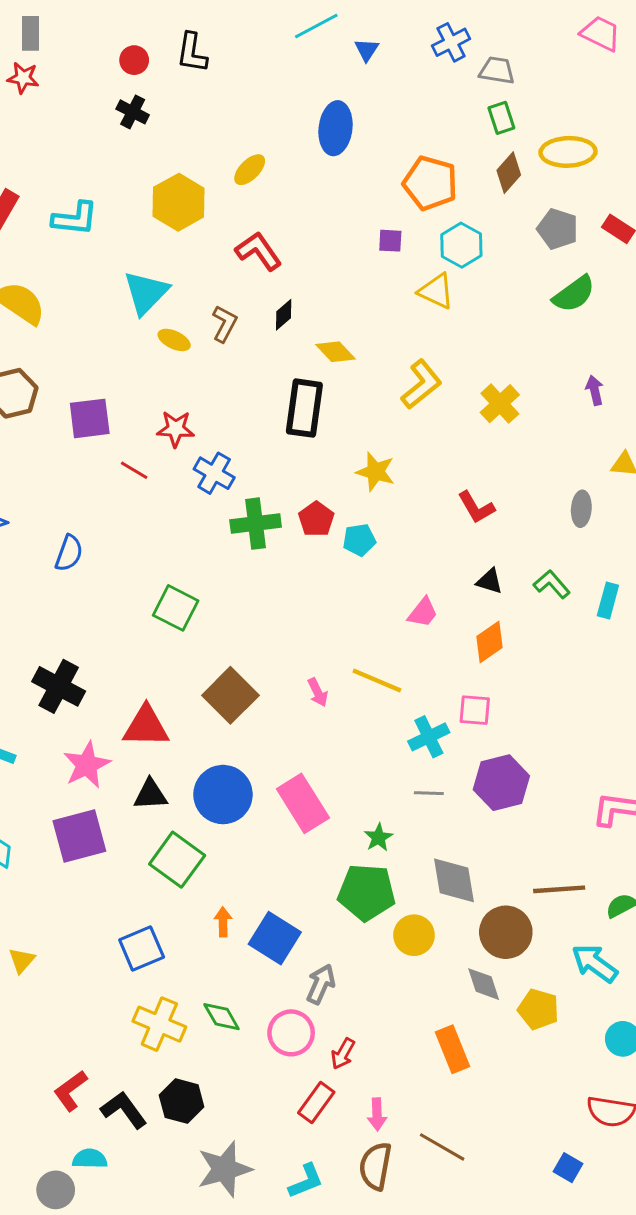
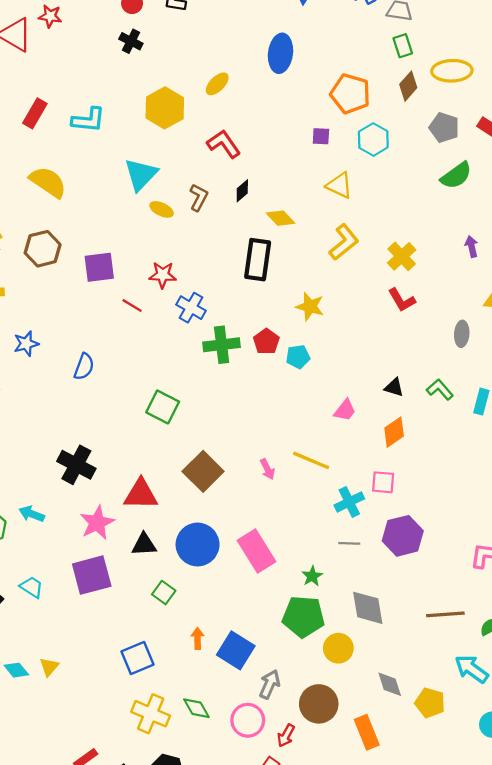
yellow triangle: (436, 291) -> (339, 185), moved
red L-shape: (476, 507) -> (402, 300), moved
green square: (177, 860) -> (164, 593), size x0.6
brown circle: (506, 932) -> (319, 704), moved

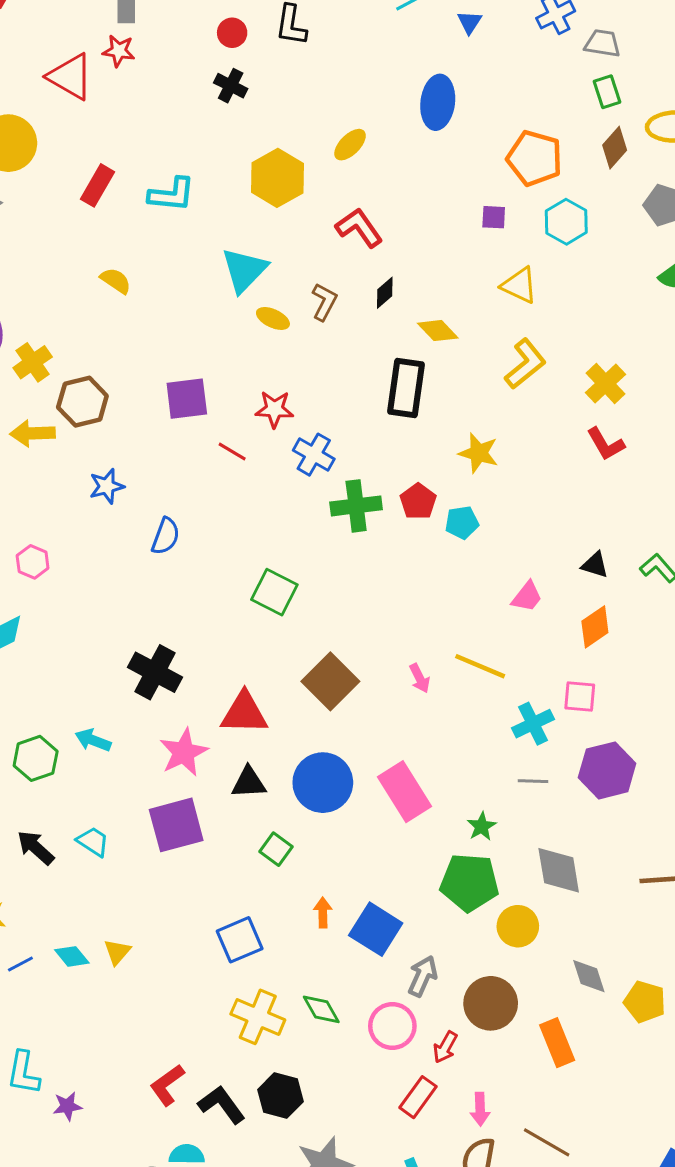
yellow semicircle: (48, 182) -> (116, 281), size x0.6
brown hexagon: (43, 249) -> (82, 402), moved
blue star: (26, 344) -> (107, 486), moved

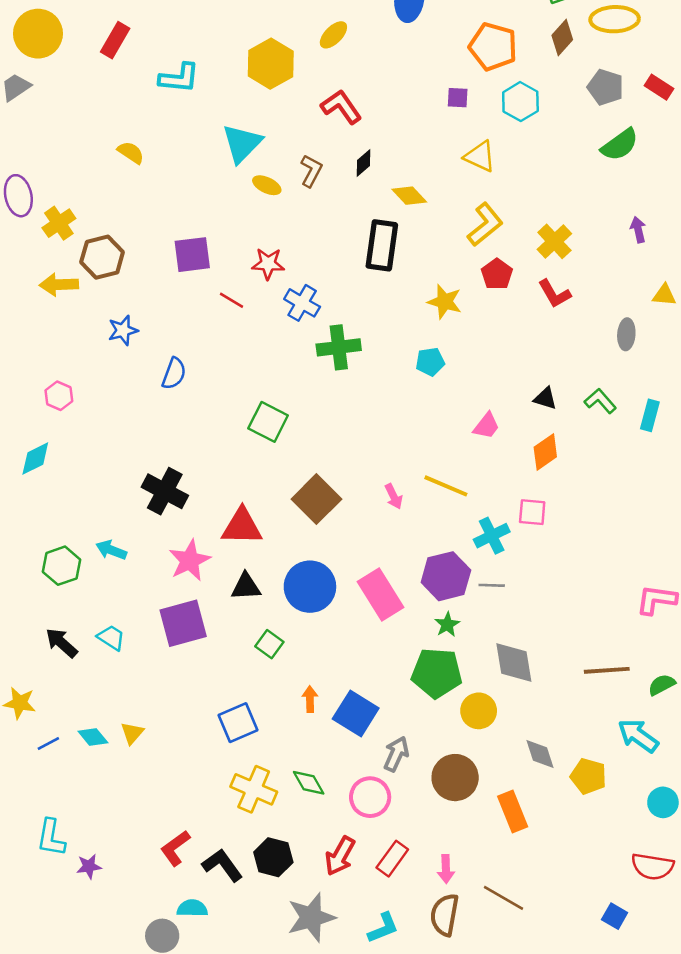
red rectangle: (98, 185) -> (115, 40), moved
red pentagon: (418, 501) -> (497, 274), moved
purple hexagon: (607, 770) -> (446, 576), moved
red arrow: (445, 1047) -> (340, 856), moved, size x1.4

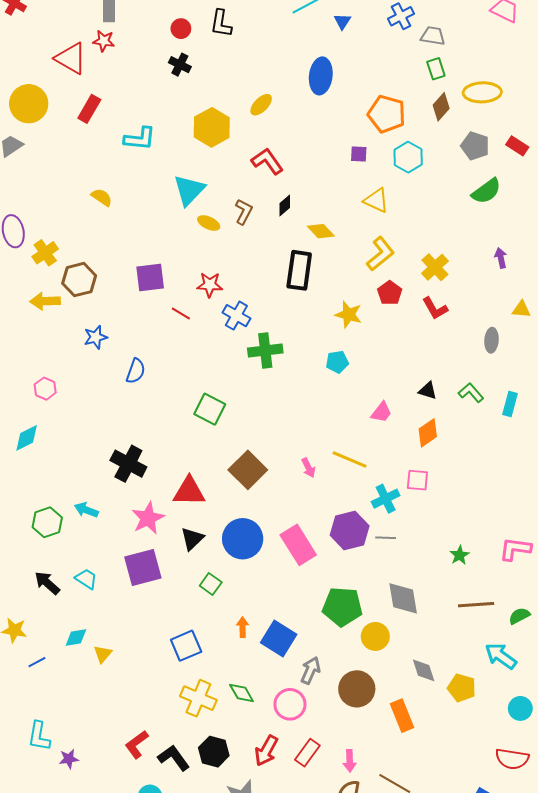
black triangle: (246, 587) -> (192, 539), turned -40
green star: (447, 625) -> (460, 555), moved
cyan diamond: (93, 737) -> (76, 637), moved, turned -60

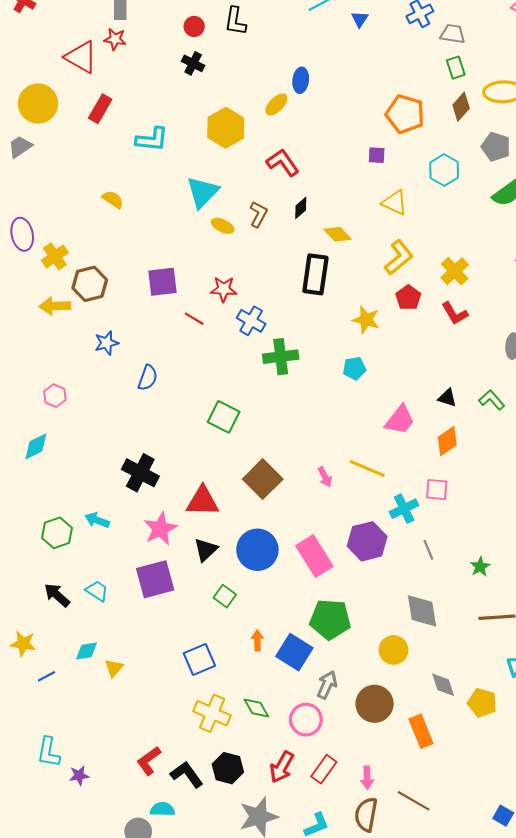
blue ellipse: (321, 76) -> (301, 80), moved, size x0.7
cyan hexagon: (408, 157) -> (444, 170), moved
pink trapezoid: (381, 412) -> (400, 420), size x1.4
gray line: (386, 538) -> (428, 550), moved, turned 66
green pentagon: (342, 607) -> (330, 619), moved

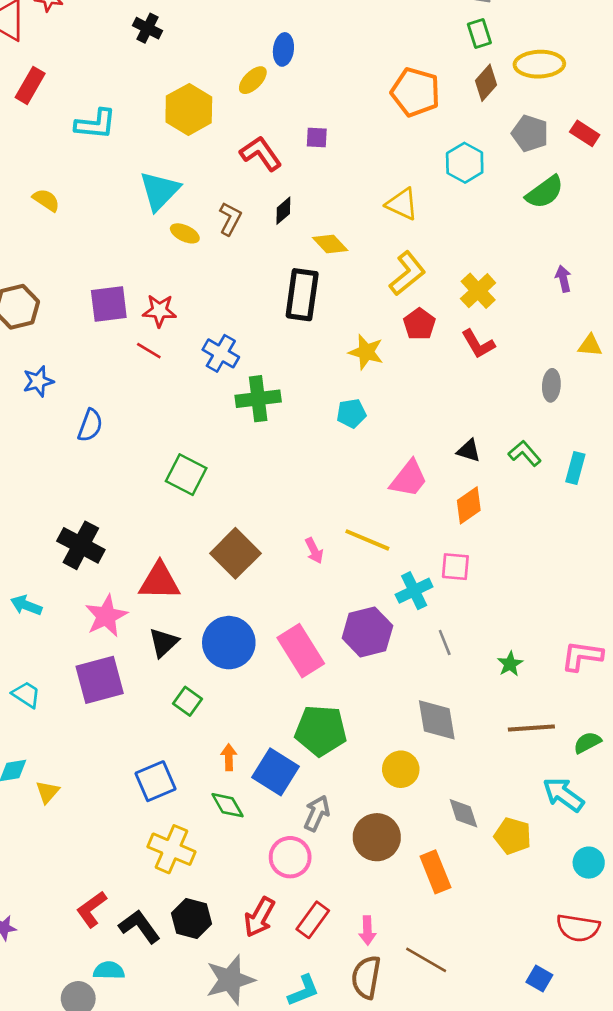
purple square: (377, 155) -> (317, 137), moved
red star: (224, 289) -> (159, 311), moved
green diamond: (256, 708) -> (227, 805), moved

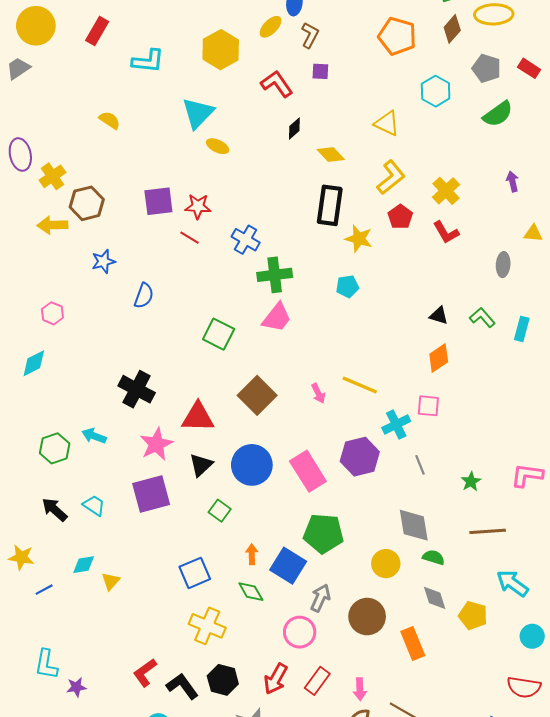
brown L-shape: (230, 219) -> (310, 35), moved
black rectangle: (302, 295) -> (330, 205), moved
pink trapezoid: (409, 479) -> (277, 318), moved
green semicircle: (587, 743) -> (434, 557), moved, turned 45

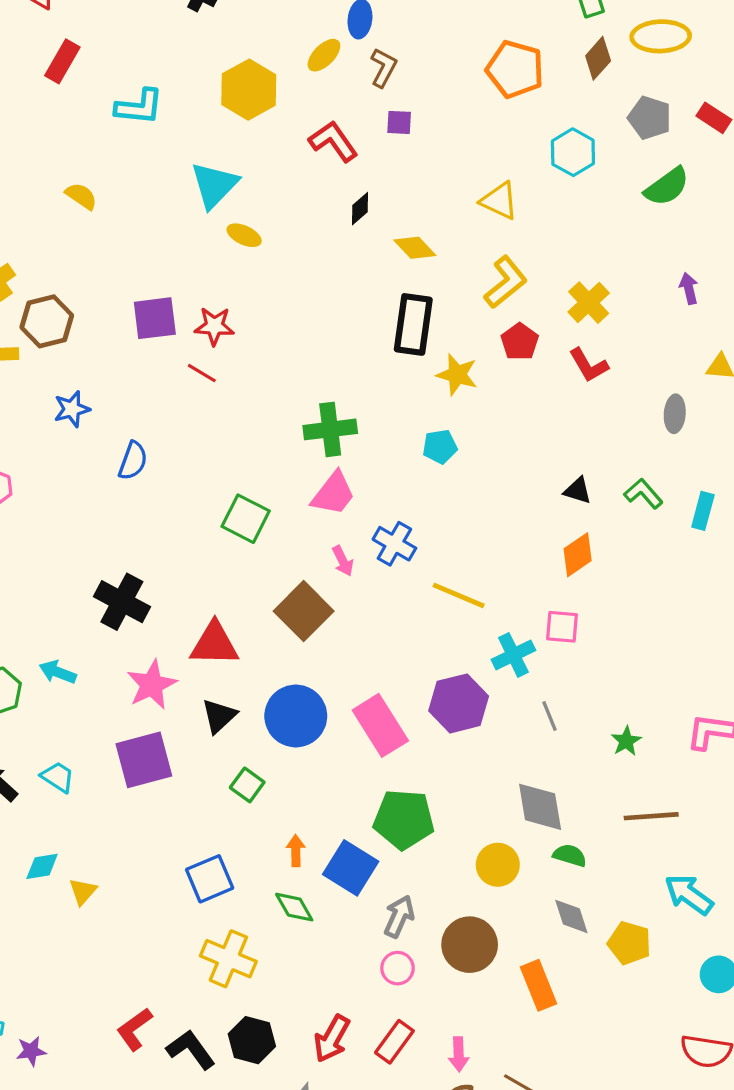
blue cross: (246, 240) -> (394, 544), moved
pink arrow: (318, 393) -> (343, 561), moved
pink circle: (300, 632) -> (398, 968), moved, size x0.7

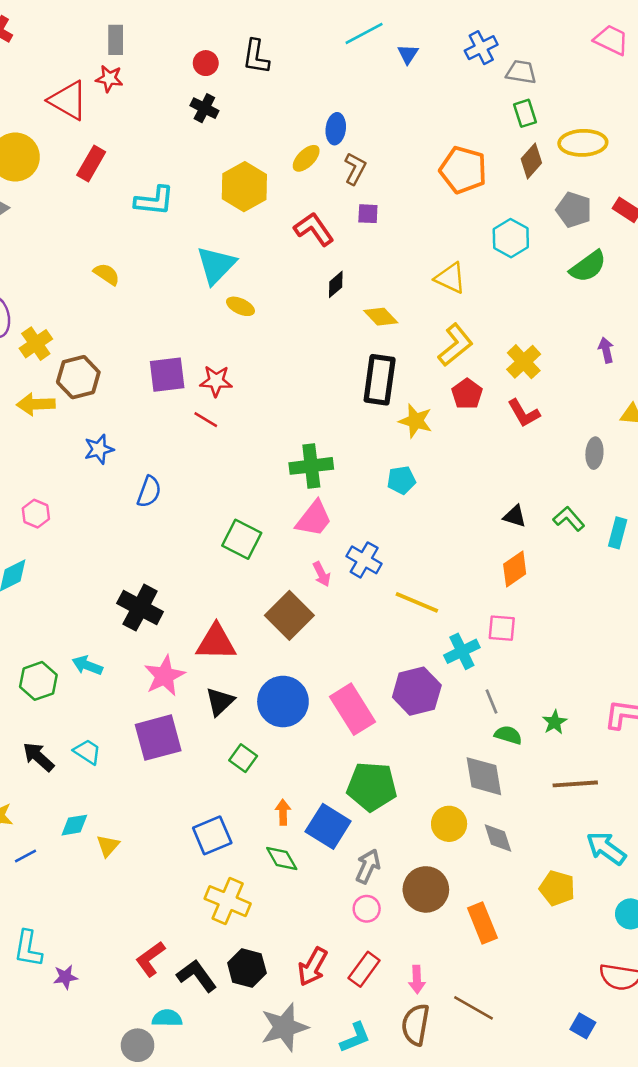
green semicircle: (570, 855) -> (508, 735), moved
gray diamond: (571, 916) -> (498, 838), moved

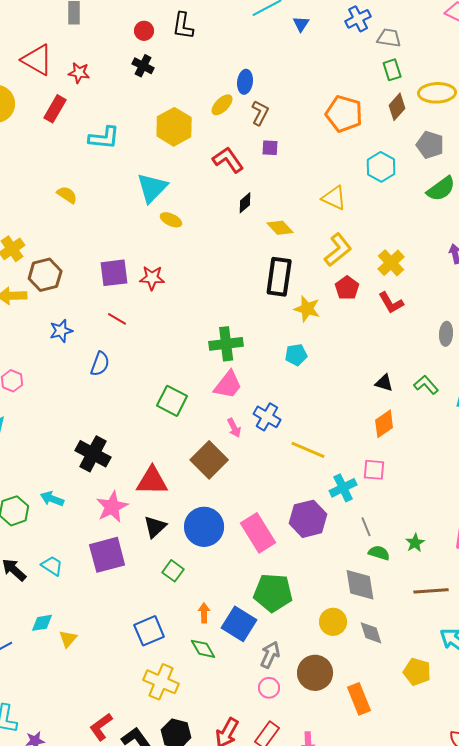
red star: (109, 79) -> (79, 73), moved
red line: (206, 420) -> (117, 319), moved

